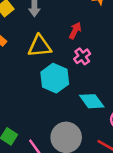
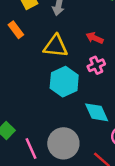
red arrow: (75, 31) -> (95, 38), turned -105

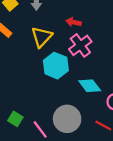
yellow triangle: (56, 46) -> (42, 37), turned -40
pink cross: (96, 65) -> (80, 45), size x1.5

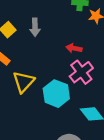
yellow triangle: (42, 37) -> (23, 82), moved

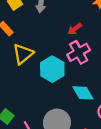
red arrow: (74, 48) -> (75, 29), turned -56

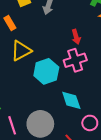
red arrow: (75, 29) -> (76, 37), turned -80

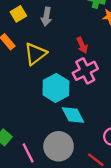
yellow triangle: (21, 51) -> (35, 54), moved
cyan diamond: (71, 100) -> (73, 115), moved

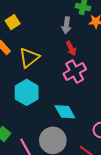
gray arrow: (46, 17) -> (66, 25), moved
cyan hexagon: (56, 88) -> (27, 92), moved

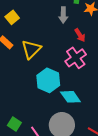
red arrow: (71, 48) -> (80, 35), moved
cyan hexagon: (27, 92) -> (48, 80), moved

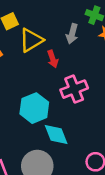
red arrow: (80, 35) -> (53, 59), moved
yellow triangle: (31, 49) -> (31, 40), moved

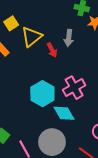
gray arrow: (72, 34) -> (69, 38), moved
pink cross: (74, 89) -> (74, 88), moved

